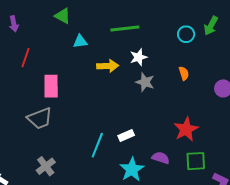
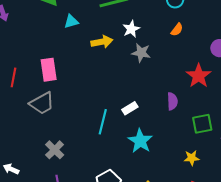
red line: (25, 58) -> (13, 77), moved
orange semicircle: (184, 73) -> (177, 30), moved, turned 64
red star: (186, 129) -> (199, 76), moved
purple semicircle: (161, 158) -> (172, 101), moved, turned 78

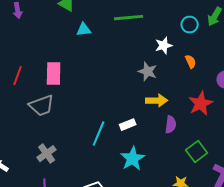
white star: (131, 29) -> (164, 46), moved
orange semicircle: (177, 30) -> (191, 62), moved, turned -72
yellow arrow: (102, 42) -> (157, 101), moved
green square: (202, 124) -> (197, 152), turned -35

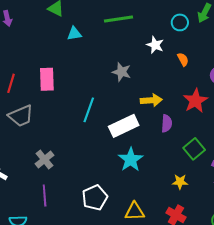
white star: (164, 46) -> (155, 45), turned -30
gray star: (148, 72) -> (122, 72), moved
gray trapezoid: (42, 106) -> (21, 116), moved
white rectangle: (128, 125) -> (124, 126), size x1.8
cyan line: (99, 134) -> (89, 110), moved

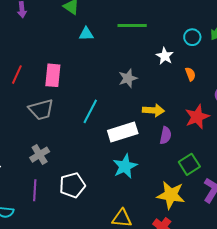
gray star: (122, 72) -> (128, 78), turned 30
gray trapezoid: (21, 116) -> (41, 110), moved
yellow star: (180, 182) -> (171, 195), size x1.8
white pentagon: (95, 198) -> (72, 185), moved

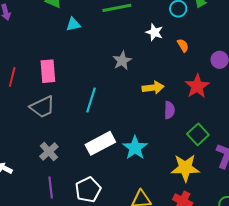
white rectangle: (123, 132) -> (100, 143), moved
white pentagon: (72, 185) -> (88, 190), moved

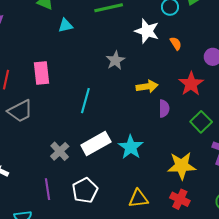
white star: (154, 32) -> (147, 31), size x1.4
gray trapezoid: (42, 107) -> (20, 111), moved
green square: (198, 134) -> (201, 122), moved
gray cross: (49, 152) -> (60, 151), moved

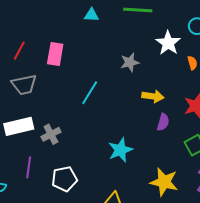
white rectangle: (96, 144) -> (19, 126), moved

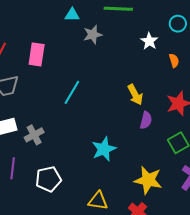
white star: (168, 43) -> (149, 41), size x0.7
gray star: (130, 62) -> (93, 35), moved
yellow arrow: (153, 96) -> (135, 95), turned 55

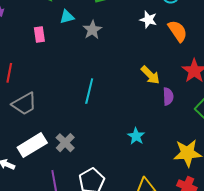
pink rectangle: (37, 54) -> (39, 34), moved, size x0.7
orange semicircle: (174, 60) -> (178, 31), size x1.6
cyan star: (104, 149) -> (136, 136), size x0.7

